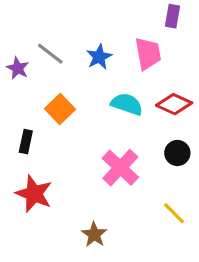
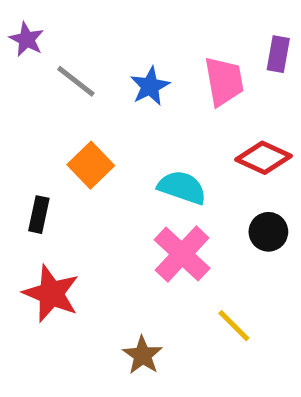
purple rectangle: (172, 16) -> (278, 54), moved
purple star: (18, 68) -> (27, 39), moved
cyan semicircle: (127, 104) -> (182, 187), moved
yellow line: (174, 213) -> (234, 326), moved

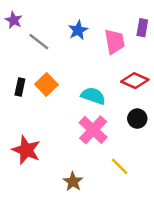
blue star: (150, 86) -> (78, 30), moved
black rectangle: (39, 215) -> (20, 87), moved

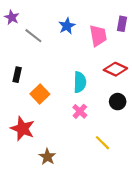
orange square: (46, 84) -> (40, 94), moved
cyan semicircle: (93, 96) -> (80, 82), turned 72
pink cross: (93, 130) -> (80, 111), size x0.6
brown star: (73, 182) -> (47, 157), moved

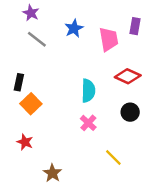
purple star: (12, 17) -> (31, 13), moved
orange square: (40, 94) -> (31, 104), moved
red star: (23, 129) -> (25, 142), size x0.6

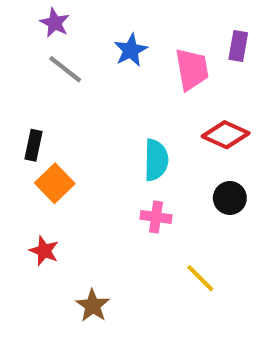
pink cross: (88, 123) -> (156, 217), turned -35

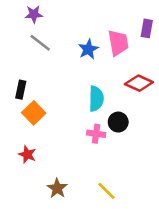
purple star: (55, 23) -> (34, 14), turned -30
blue star: (131, 50) -> (88, 49), moved
black circle: (230, 198) -> (118, 122), moved
yellow line: (200, 278) -> (106, 191), moved

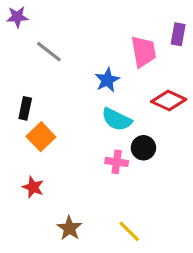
purple star: (34, 14) -> (17, 17), moved
blue star: (88, 49) -> (107, 80), moved
cyan semicircle: (96, 99) -> (117, 119), turned 115

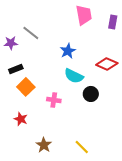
purple star: (17, 17) -> (11, 43), moved
pink trapezoid: (143, 52) -> (84, 15), moved
black rectangle: (25, 108) -> (16, 69), turned 56
pink cross: (117, 162) -> (54, 100), moved

